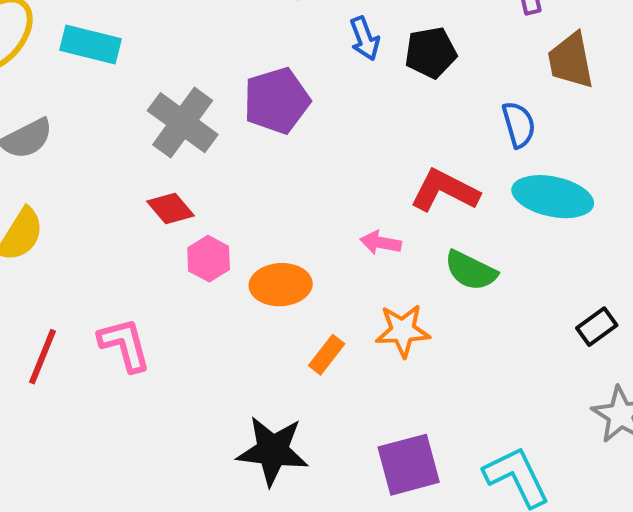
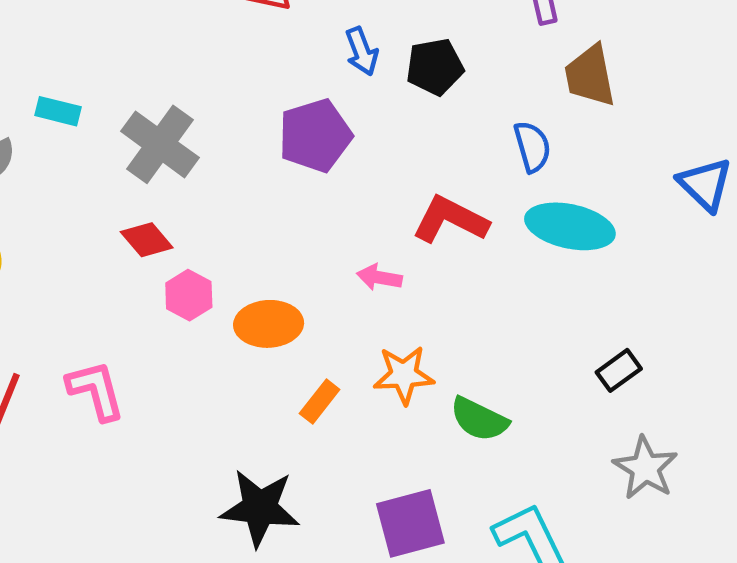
cyan rectangle: (91, 45) -> (58, 111), moved, size x0.7
purple pentagon: (277, 101) -> (315, 136), moved
green semicircle: (471, 271) -> (479, 419), moved

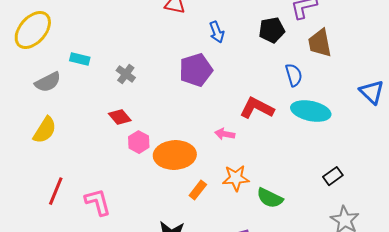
black pentagon: (435, 67) -> (272, 30), moved
gray cross: (160, 144) -> (126, 74), size x0.6
orange ellipse: (269, 324) -> (175, 155), size x1.4
pink L-shape: (96, 390) -> (98, 202), moved

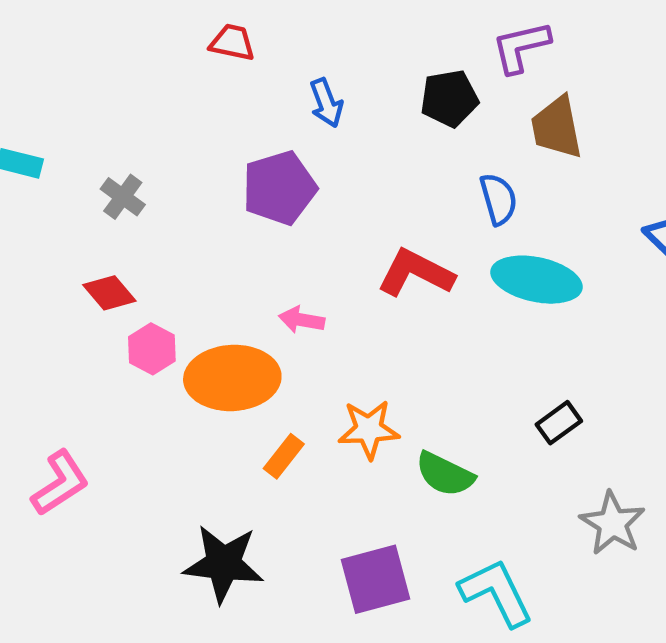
pink arrow: (225, 134) -> (302, 320), moved
black rectangle: (333, 176) -> (559, 423), moved
pink L-shape: (98, 202) -> (60, 483), turned 72

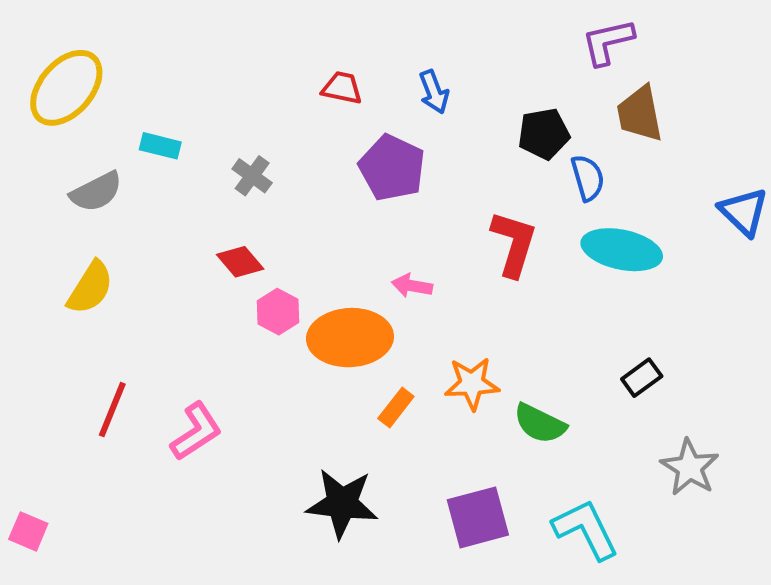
red trapezoid: (232, 42) -> (342, 88), moved
black pentagon: (449, 98) -> (544, 134), moved
purple pentagon: (279, 188) -> (392, 168), turned -30
red L-shape: (416, 273) -> (514, 244), turned 80

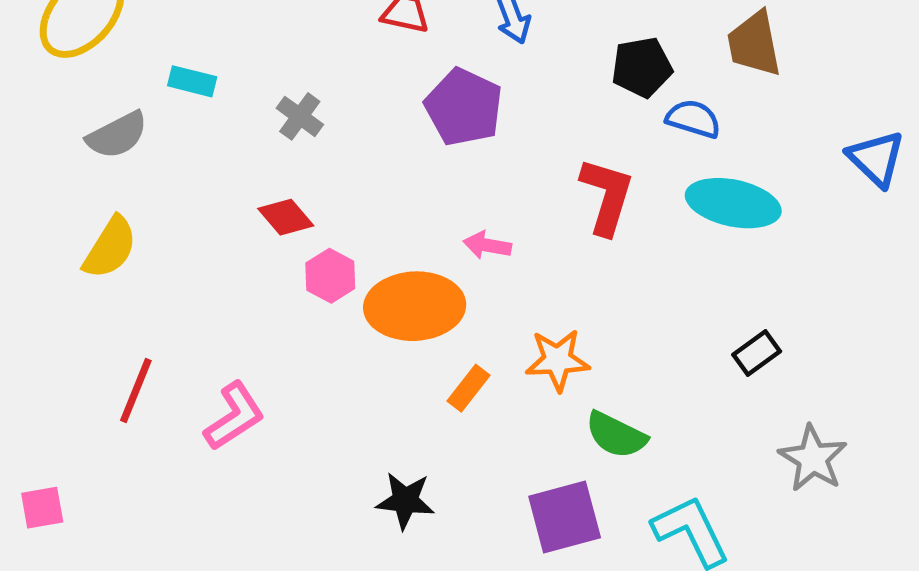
blue semicircle: (588, 178) -> (693, 119), turned -57
green semicircle: (540, 424) -> (616, 435), moved
black star: (342, 503) -> (405, 501), size x0.7
pink square: (28, 531) -> (42, 508), moved, turned -33

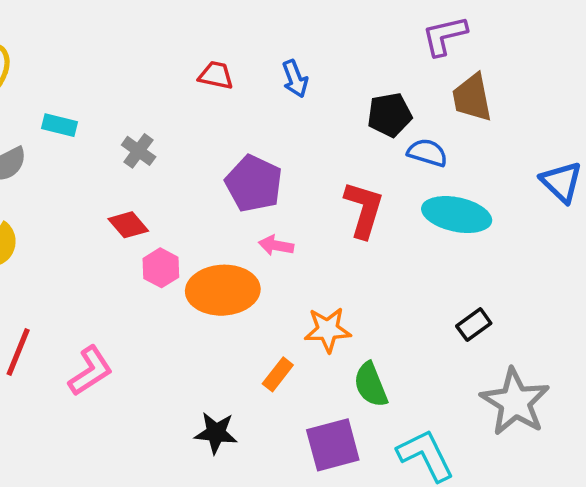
purple pentagon: (464, 107) -> (254, 184), moved
orange rectangle: (468, 388) -> (278, 374), moved
green semicircle: (616, 435) -> (371, 385), turned 42
gray star: (813, 458) -> (515, 402), size x1.4

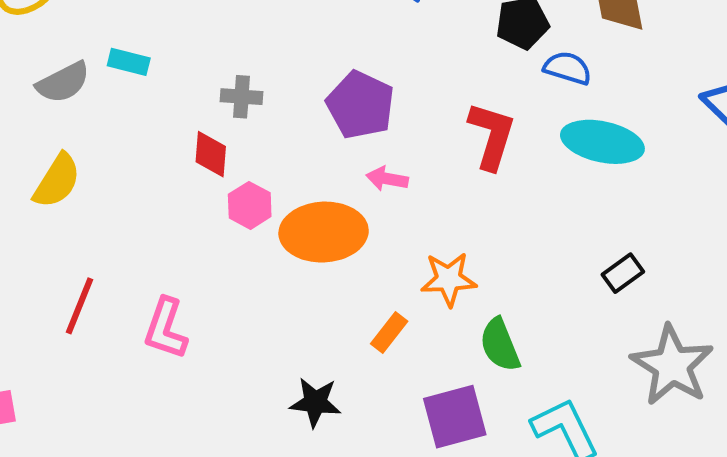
cyan rectangle: (59, 125) -> (129, 62), moved
gray cross: (139, 151) -> (242, 97), moved, turned -32
red diamond: (128, 225) -> (211, 154), turned 45
pink L-shape: (90, 371) -> (166, 328), turned 142

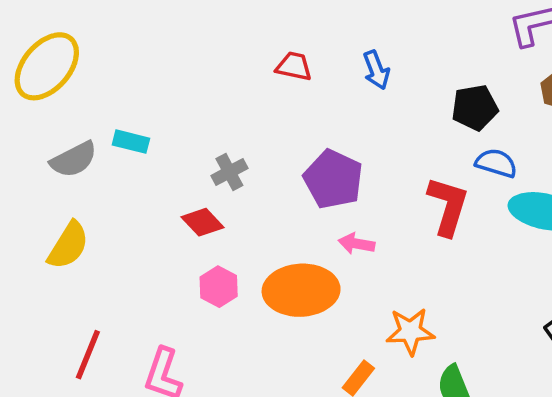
blue semicircle: (568, 68) -> (496, 163), moved
gray cross: (242, 97) -> (229, 172), turned -32
red diamond: (211, 154) -> (203, 222), turned -48
pink hexagon: (250, 205) -> (219, 287), moved

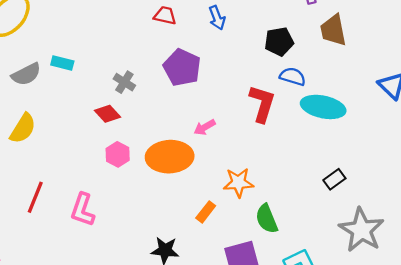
gray cross: (229, 172) -> (124, 82), turned -30
purple pentagon: (333, 179) -> (182, 67), moved
pink arrow: (357, 244) -> (205, 127), turned -40

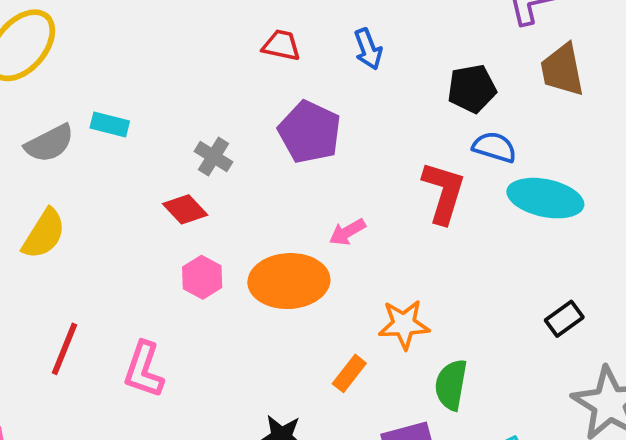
green semicircle: (267, 219) -> (451, 385), turned 32

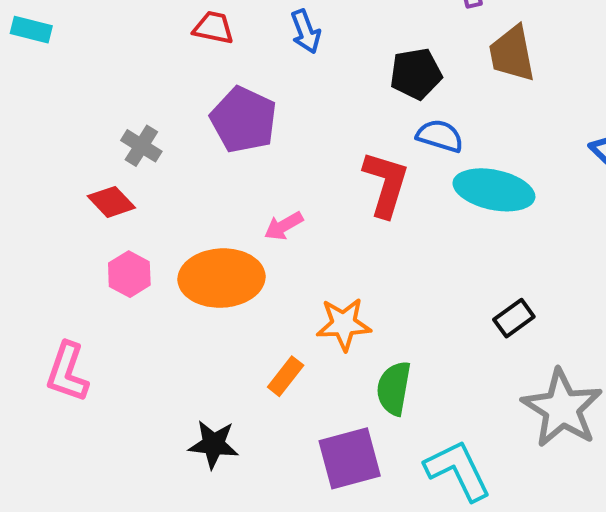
cyan rectangle: (110, 125) -> (31, 30), moved

